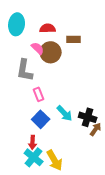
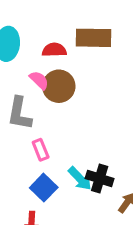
brown rectangle: (74, 39) -> (94, 38), moved, size x1.6
black cross: (88, 117) -> (100, 179), moved

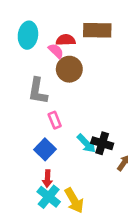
pink semicircle: (39, 80) -> (56, 51), moved
blue square: (44, 188) -> (45, 149), moved

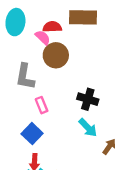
cyan arrow: (86, 143) -> (88, 128), moved
black cross: (102, 143) -> (88, 99), moved

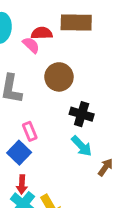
brown circle: (56, 55) -> (59, 77), moved
pink rectangle: (42, 105) -> (30, 131), moved

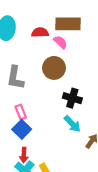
pink semicircle: (31, 45) -> (60, 42), moved
pink rectangle: (30, 131) -> (21, 112), moved

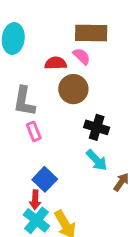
red semicircle: (40, 32) -> (56, 63), moved
pink rectangle: (21, 112) -> (34, 131), moved
blue square: (22, 129) -> (45, 179), moved

